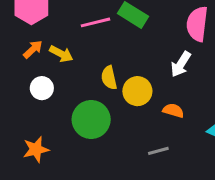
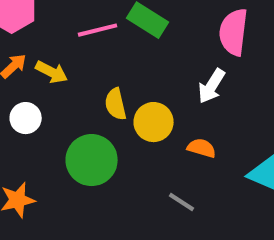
gray line: (158, 151) -> (182, 202), turned 48

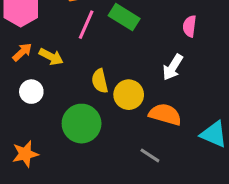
pink line: (98, 30) -> (86, 25), turned -52
pink semicircle: (233, 32) -> (189, 26), size x0.6
orange semicircle: (202, 148) -> (165, 114), size x1.5

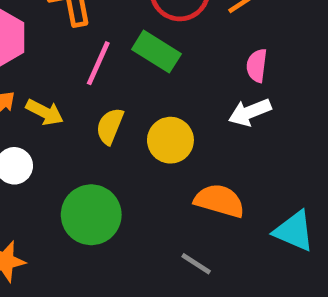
white arrow: (173, 67) -> (250, 112), moved, turned 36
yellow semicircle: (100, 81) -> (110, 126), moved, turned 35
yellow circle: (129, 95) -> (170, 140), moved

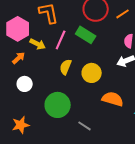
yellow arrow: (45, 112) -> (38, 44), moved
gray line: (196, 264) -> (85, 126), moved

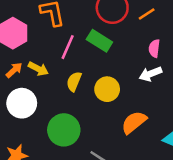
yellow arrow: (38, 44) -> (38, 69), moved
white circle: (25, 84) -> (22, 103), size x1.5
orange semicircle: (113, 99) -> (134, 122), turned -55

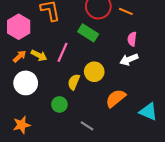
orange line: (147, 14) -> (126, 11), turned 56
pink line: (68, 47) -> (62, 52), moved
yellow semicircle: (74, 82) -> (74, 82), moved
green circle: (64, 130) -> (59, 104), size x0.6

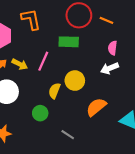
green rectangle: (88, 33) -> (69, 42), turned -30

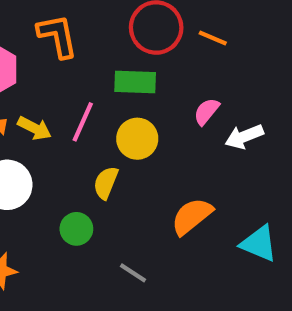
pink semicircle: (113, 48) -> (206, 111), moved, turned 32
white arrow: (109, 68) -> (244, 137), moved
yellow circle: (75, 81) -> (137, 139), moved

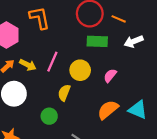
green rectangle: (135, 82) -> (97, 41), moved
pink semicircle: (206, 111) -> (110, 76), moved
white arrow: (244, 137) -> (134, 41), moved
cyan triangle: (259, 244) -> (138, 110), moved

